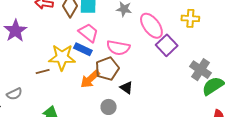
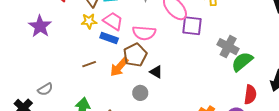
purple square: (167, 45) -> (192, 26), turned -35
yellow star: (62, 57) -> (89, 21), moved, size x0.6
brown line: (43, 72) -> (89, 64), moved

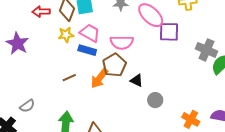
gray circle: (140, 93) -> (155, 100), moved

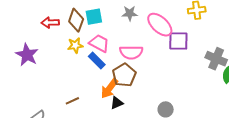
blue rectangle: (87, 50) -> (97, 60), turned 30
brown line: (69, 78) -> (72, 101), moved
black triangle: (137, 80) -> (117, 103), moved, turned -48

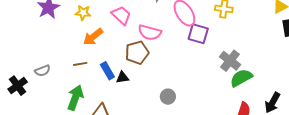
yellow star: (75, 45) -> (83, 13), moved
blue rectangle: (97, 60) -> (107, 71), moved
orange arrow: (109, 88) -> (93, 37), moved

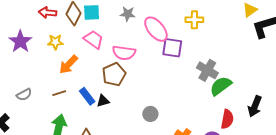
gray semicircle: (42, 71) -> (24, 95), moved

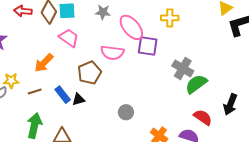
yellow star: (55, 42) -> (11, 81), moved
pink semicircle: (124, 53) -> (112, 53), moved
red semicircle: (227, 119) -> (203, 117), turned -66

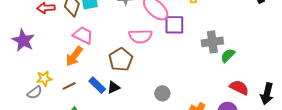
pink trapezoid: (69, 38) -> (83, 35), moved
gray cross: (183, 68) -> (212, 42), turned -30
green semicircle: (196, 84) -> (228, 55), size x0.7
black arrow: (230, 104) -> (267, 94), moved

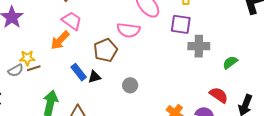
purple square: (174, 25) -> (181, 24), moved
green semicircle: (228, 55) -> (230, 62), moved
brown line: (69, 86) -> (34, 68), moved
gray circle: (162, 93) -> (130, 85), moved

